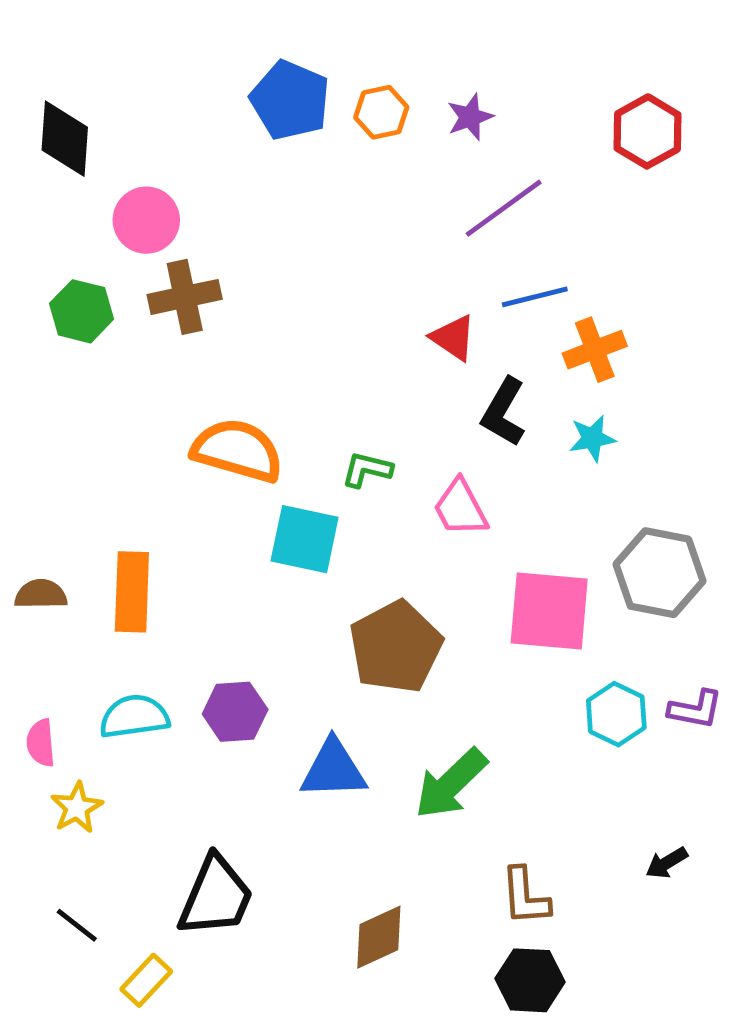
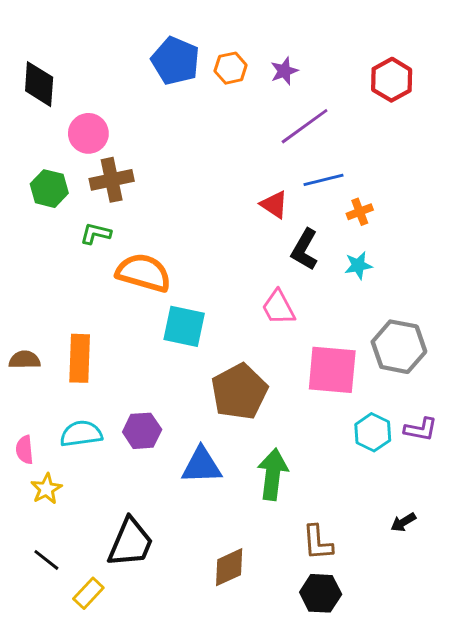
orange cross: (595, 350) -> (360, 212), size x0.7
green L-shape: (367, 470) -> (96, 234), moved
green arrow: (451, 784) -> (273, 474), turned 141

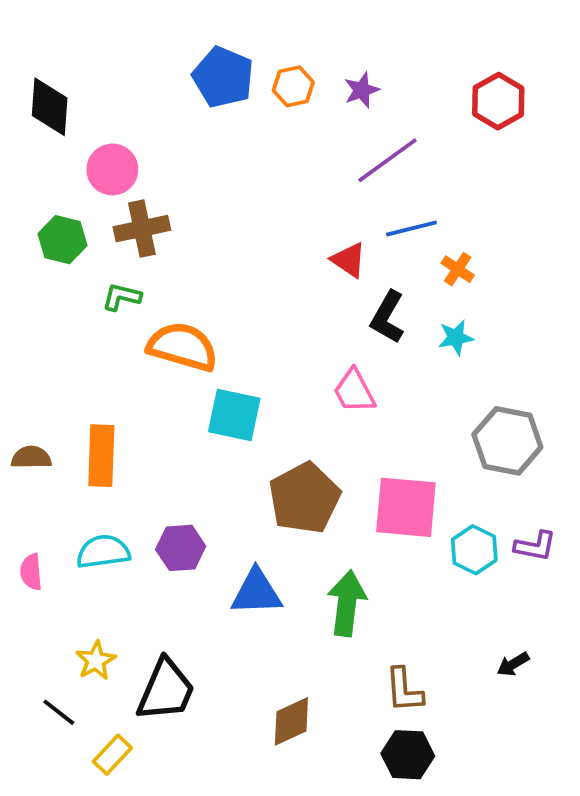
orange cross: (360, 212) -> (458, 269), turned -35
pink square: (332, 370) -> (406, 507), moved
yellow star: (46, 489) -> (96, 661), moved

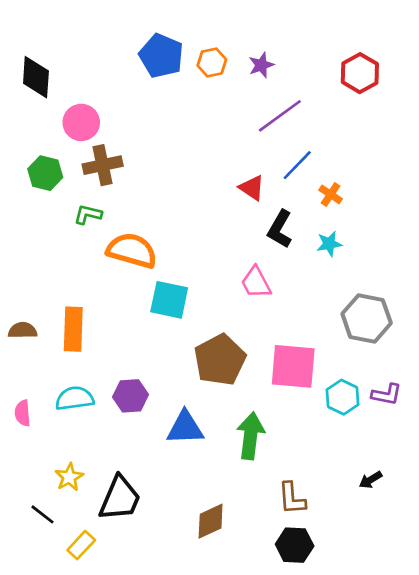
blue line: (411, 229) -> (297, 165), turned -32

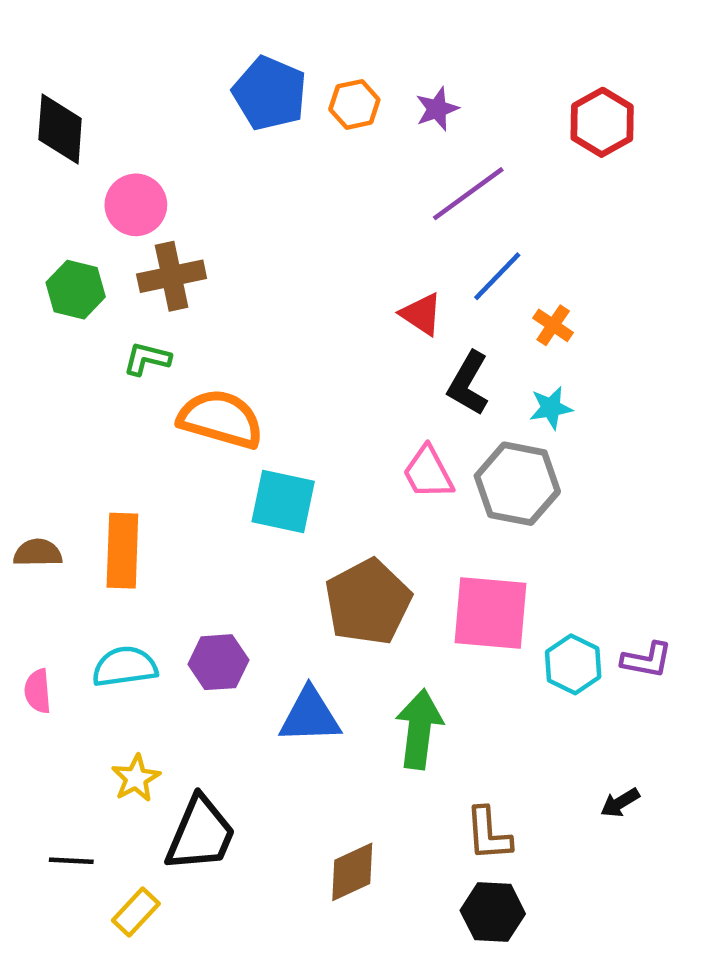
gray hexagon: (367, 318) -> (517, 484), moved
yellow star: (69, 477) -> (136, 778), moved
black line: (43, 514) -> (71, 861), turned -35

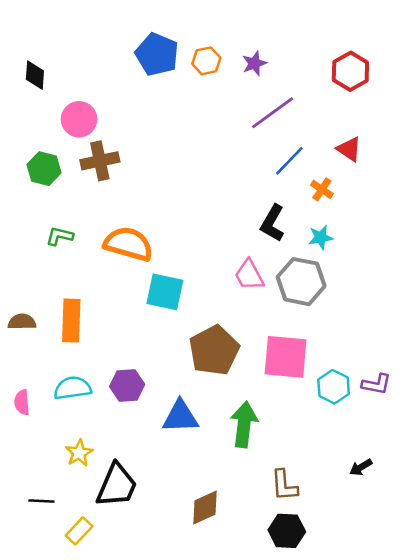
black diamond: (60, 129) -> (35, 75), size x0.7
red triangle: (421, 314) -> (349, 149), moved
green L-shape: (147, 359) -> (60, 236), moved

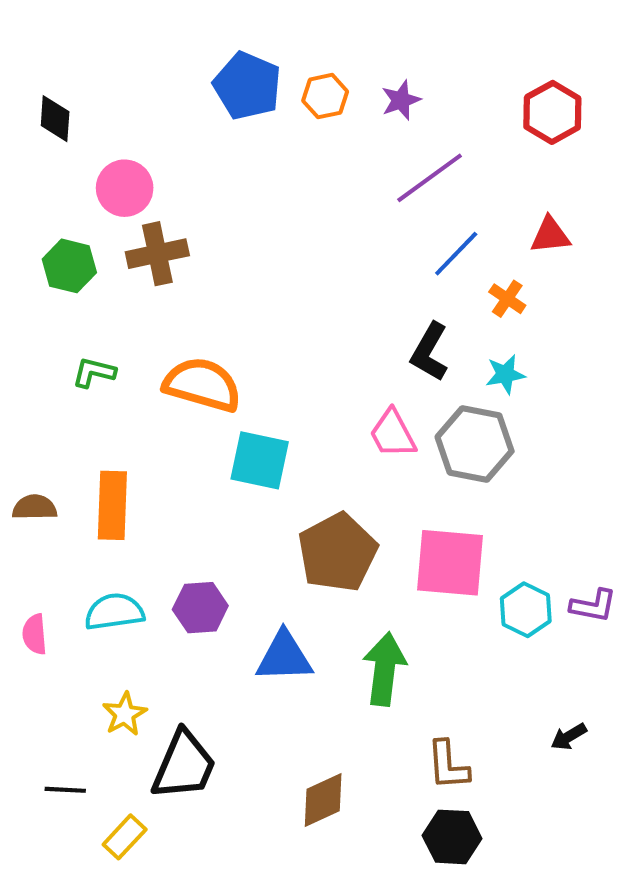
red triangle: (349, 149) -> (550, 235), turned -40

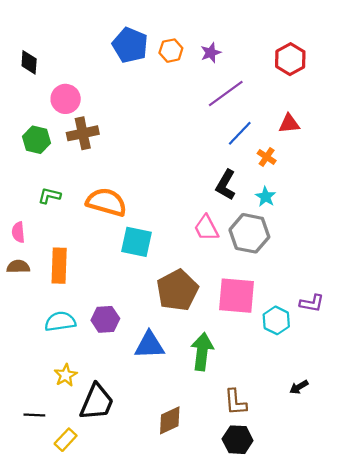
cyan star: (505, 374) -> (266, 197), turned -30
purple L-shape: (593, 606) -> (312, 303), moved
pink semicircle: (35, 634) -> (18, 232), moved

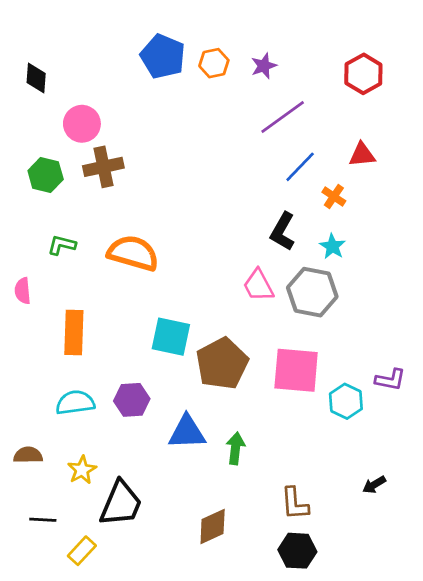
cyan square: (137, 242) -> (171, 337), moved
brown semicircle: (18, 267) -> (28, 455), moved
green arrow: (202, 352) -> (235, 448), moved, size x0.7

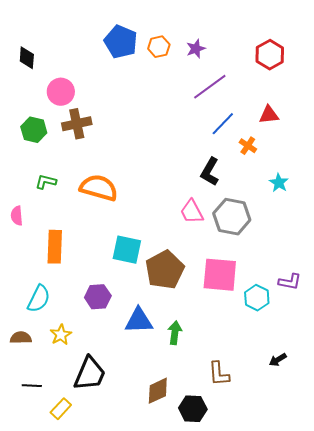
cyan star: (332, 246) -> (279, 183), moved
cyan semicircle: (75, 403) -> (39, 299), moved, turned 124
yellow star: (82, 470) -> (61, 335), moved
black hexagon: (297, 551) -> (193, 409), moved

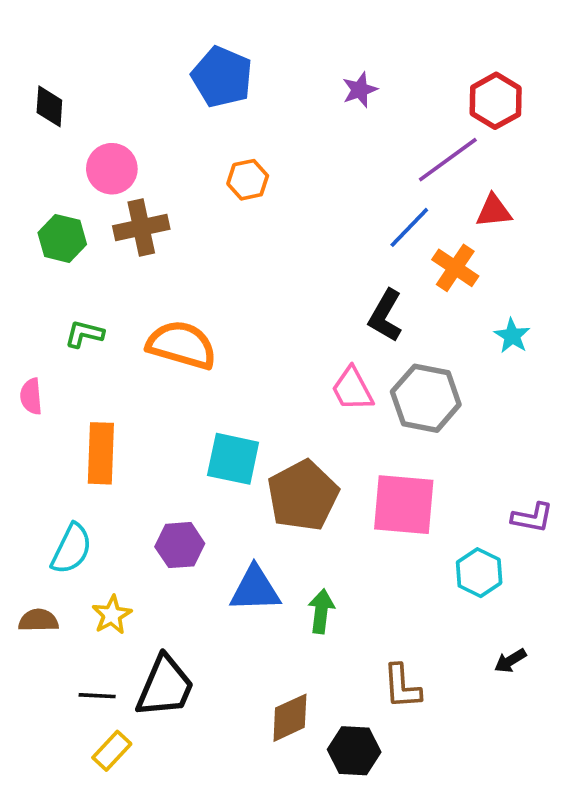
orange hexagon: (159, 47) -> (248, 180), moved
purple line: (210, 87) -> (448, 160), moved
orange cross: (248, 146) -> (455, 268), size x1.4
cyan hexagon: (257, 298) -> (479, 573), moved
black line: (32, 386) -> (97, 696), moved

